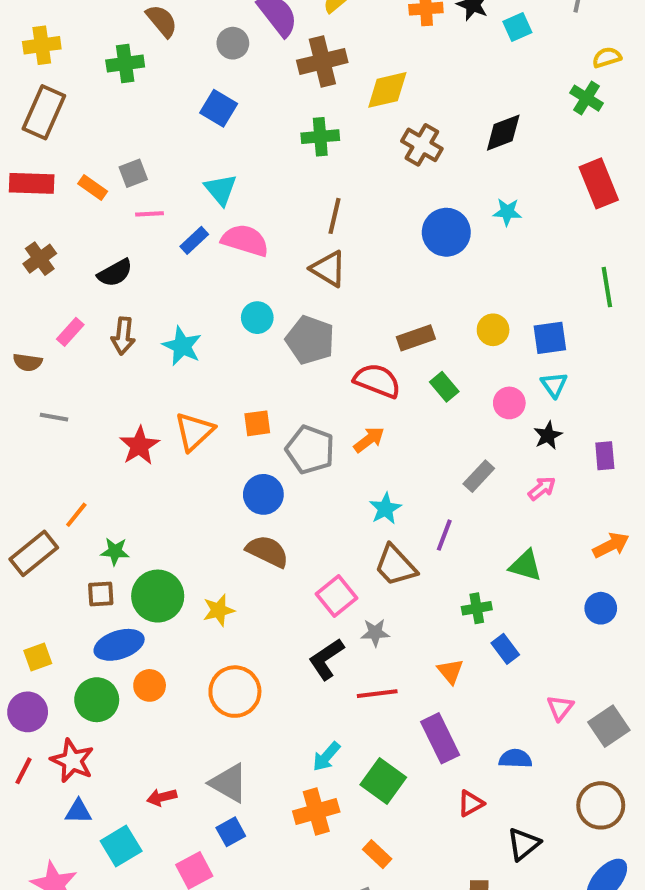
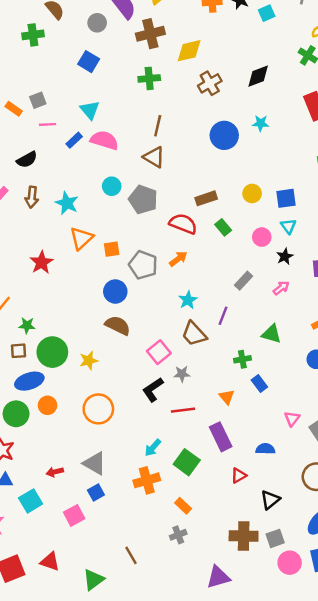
brown cross: (422, 145) -> (210, 83), turned 30
orange triangle: (194, 431) -> (81, 238), moved

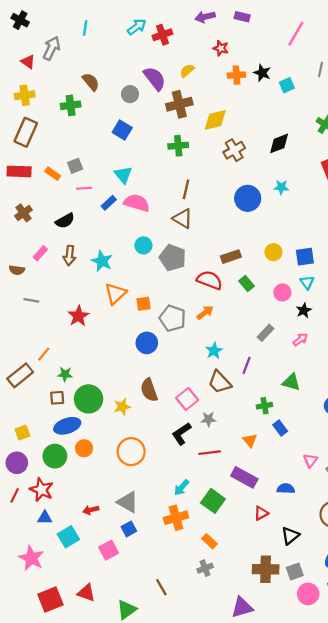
brown semicircle: (118, 325) -> (149, 390), moved, turned -135
purple rectangle: (221, 437) -> (244, 477), turned -35

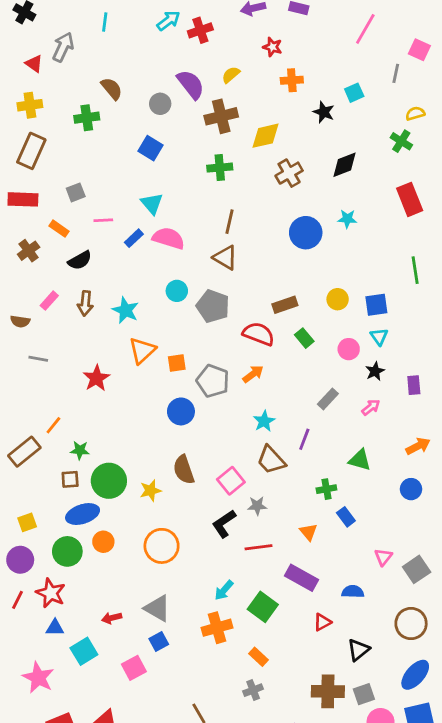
black star: (262, 73) -> (324, 112), moved
gray square: (75, 166) -> (76, 192), moved
orange rectangle: (53, 174) -> (59, 229), moved

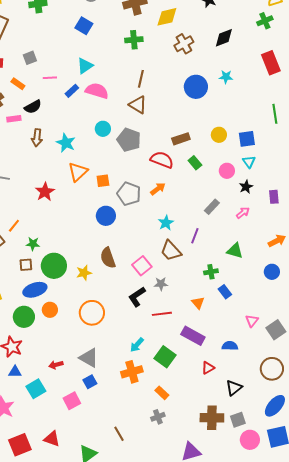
green cross: (401, 141) -> (265, 21), turned 35
cyan triangle: (152, 204) -> (85, 66), turned 36
pink rectangle: (49, 301) -> (14, 119), moved, turned 40

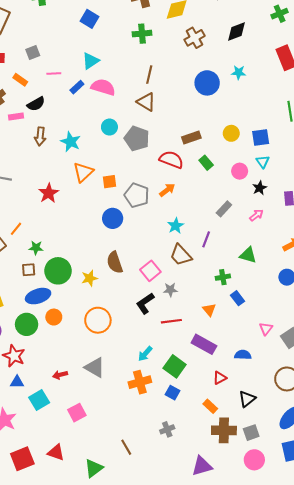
blue square: (90, 382) -> (172, 393), moved, turned -32
orange rectangle: (162, 393) -> (210, 406), moved
pink circle: (250, 440) -> (254, 460), moved

